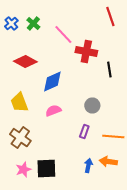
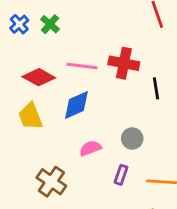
pink line: (63, 34) -> (82, 66), moved, turned -40
yellow trapezoid: (19, 102) -> (30, 116), moved
pink semicircle: (53, 110) -> (90, 148), moved
brown cross: (20, 138) -> (51, 182), moved

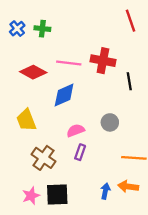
green cross: (50, 24) -> (42, 29), turned -35
yellow trapezoid: (30, 116) -> (26, 120), moved
purple rectangle: (121, 175) -> (80, 152), moved

